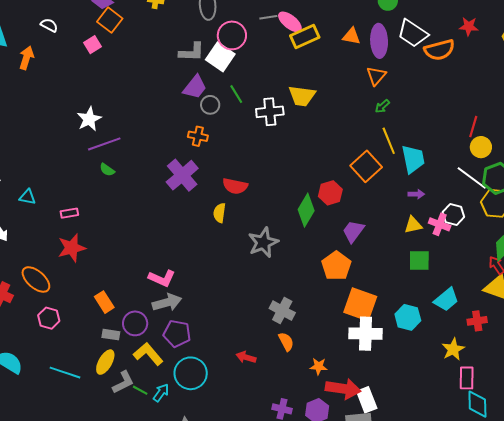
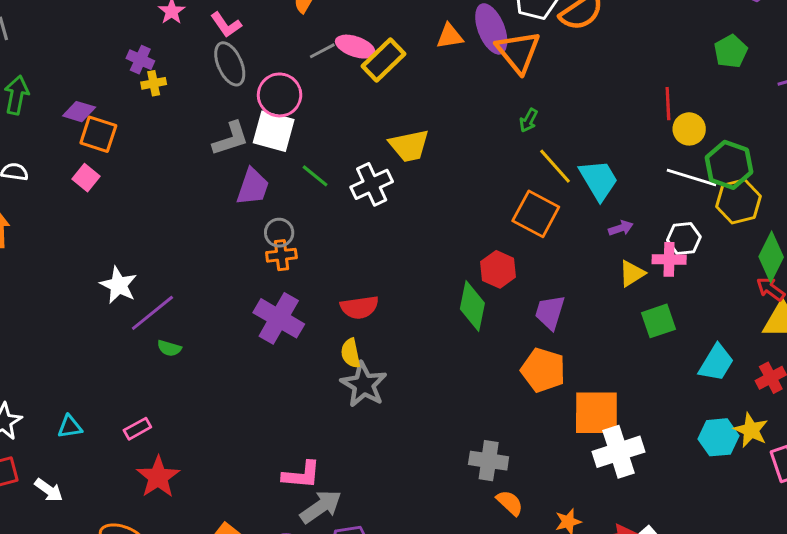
orange triangle: (376, 76) -> (518, 52), moved, size x1.5
gray circle: (210, 105) -> (279, 233), moved
gray star: (263, 242) -> (364, 385), moved
cyan hexagon: (408, 317) -> (719, 437), moved

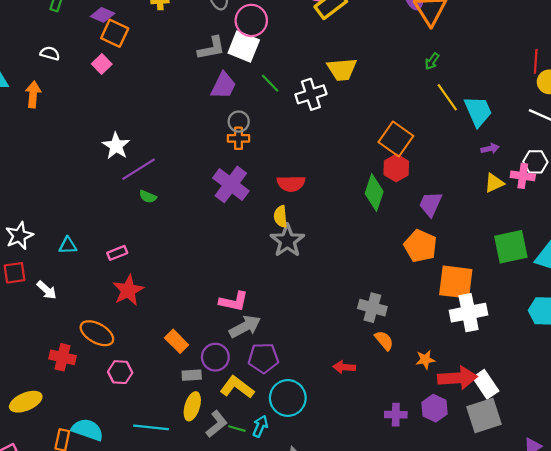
orange square: (536, 214) -> (396, 139), moved
green square: (658, 321) -> (511, 247), moved, size x1.4

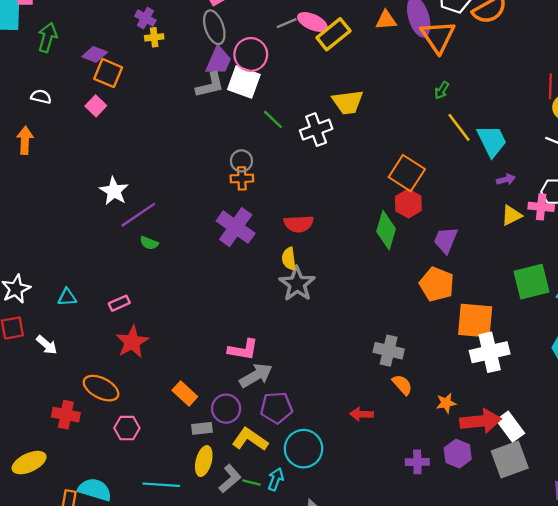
purple trapezoid: (223, 86) -> (218, 61), moved

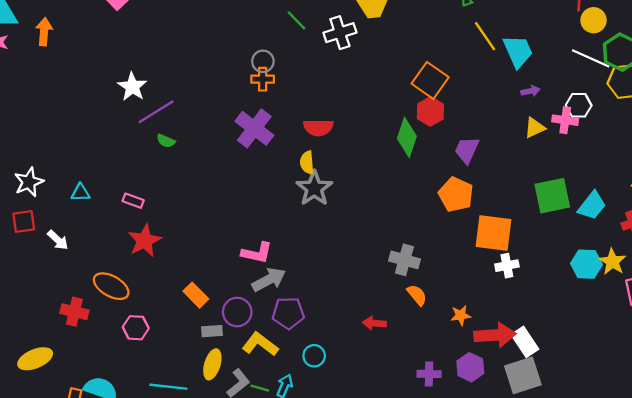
pink rectangle: (119, 303) -> (133, 201), turned 42
white cross: (490, 352) -> (507, 266), size x0.6
cyan circle: (304, 449) -> (314, 356), size x0.6

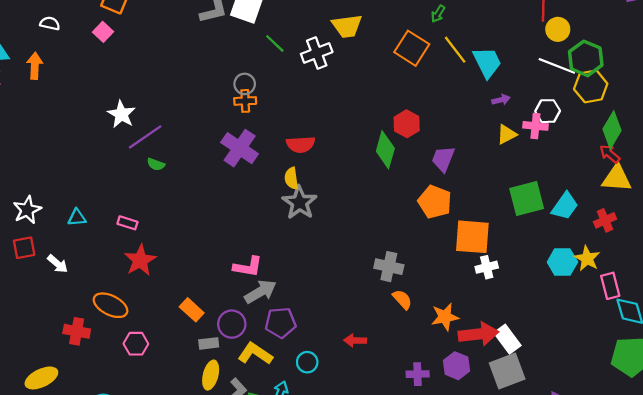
orange square: (430, 80) -> (412, 48), moved
orange star: (461, 315) -> (445, 317), size x1.4
red arrow: (374, 323) -> (355, 340), moved

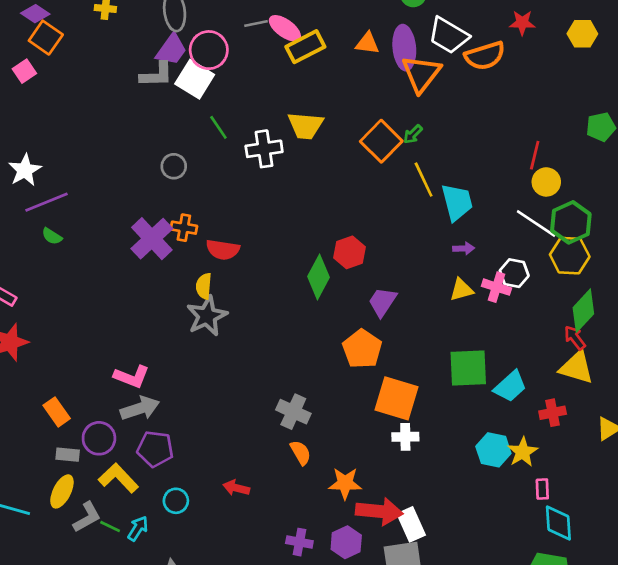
orange square: (412, 48) -> (381, 141), moved
orange cross: (245, 101) -> (184, 228), moved
pink rectangle: (610, 286) -> (542, 489), size x0.7

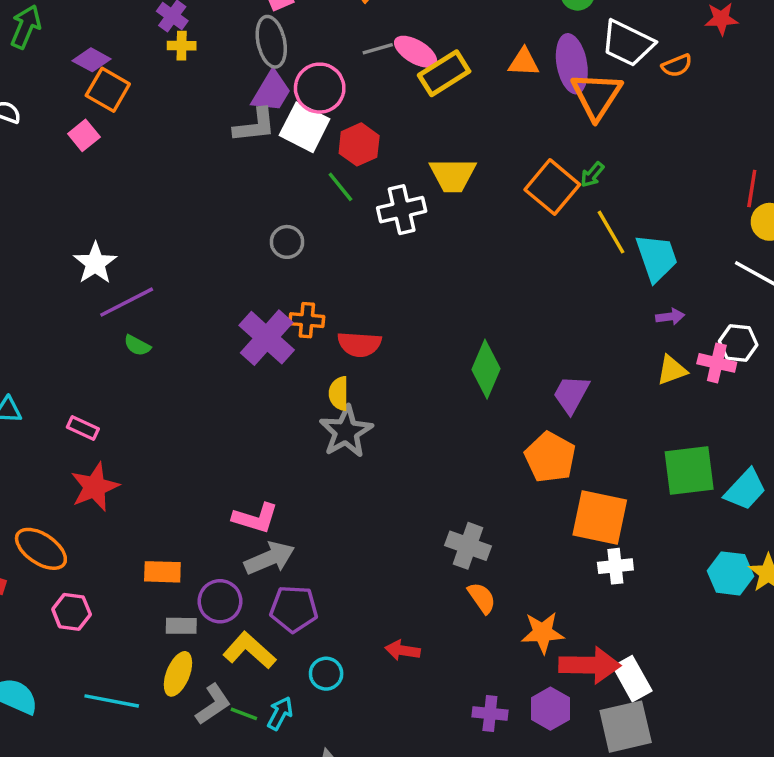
orange semicircle: (485, 56) -> (677, 66), size x0.6
red hexagon: (349, 252) -> (359, 144), moved
orange rectangle: (57, 412) -> (162, 572), turned -48

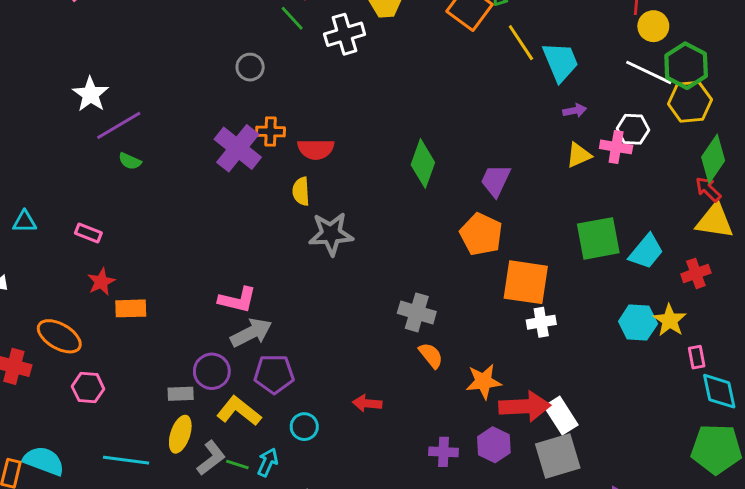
gray star: (346, 432) -> (331, 234), moved, turned 30
red star: (95, 487) -> (101, 282), size x0.7
orange rectangle: (162, 572) -> (131, 308), moved

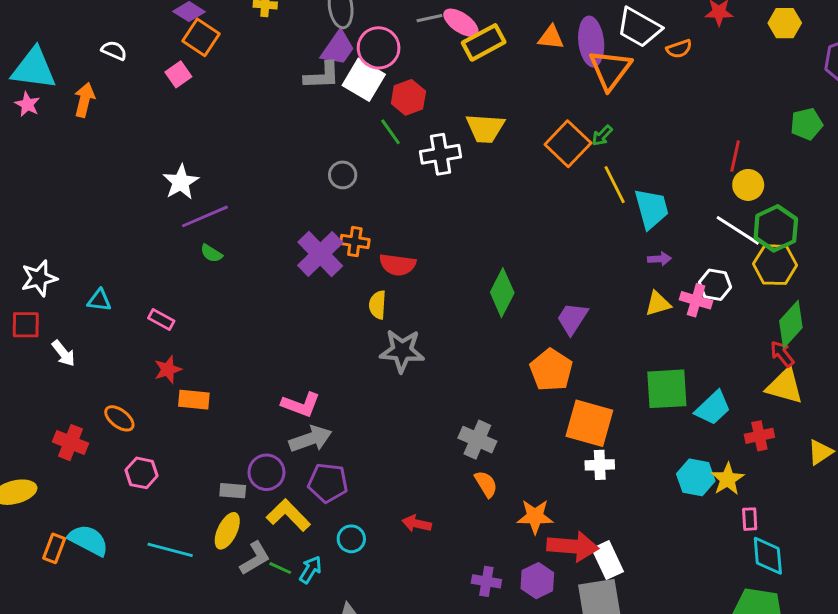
orange ellipse: (59, 336) -> (119, 418), size x0.7

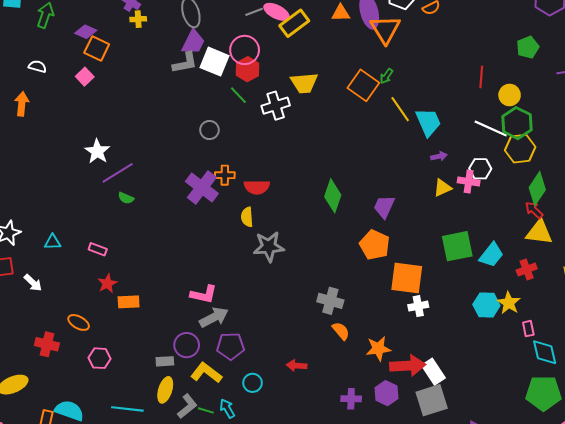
pink circle: (379, 48) -> (245, 50), moved
yellow circle: (748, 185) -> (510, 95), moved
cyan arrow: (310, 570) -> (227, 408), turned -54

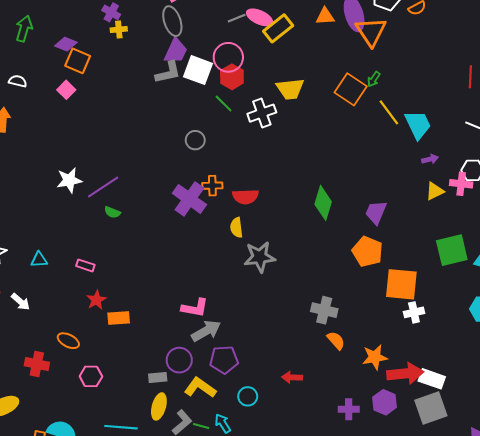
white star: (97, 151) -> (69, 180), moved, turned 30
white rectangle: (433, 372) -> (432, 379), turned -35

